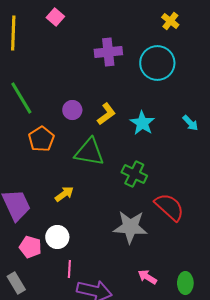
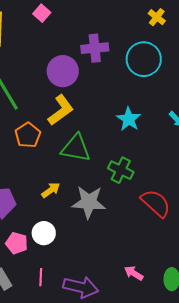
purple circle: (72, 110) -> (63, 71), moved, size x1.6
yellow L-shape: (106, 114) -> (61, 110), moved, size x1.4
gray star: (130, 227) -> (89, 202), moved
pink line: (69, 269) -> (41, 277), moved

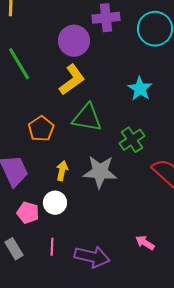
orange pentagon: (28, 135) -> (41, 129), moved
green cross: (121, 170) -> (132, 140), turned 30
yellow arrow: (51, 190) -> (62, 171), moved, turned -42

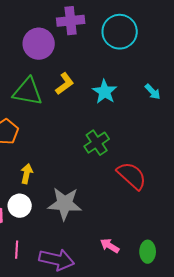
yellow L-shape: (72, 80) -> (65, 84), moved, size x0.7
green triangle: (87, 118) -> (28, 92), moved
gray star: (100, 172) -> (65, 204), moved

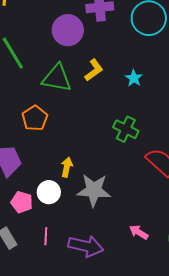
cyan star: (105, 92) -> (134, 78), size x0.7
green cross: (97, 143) -> (126, 129), turned -30
yellow arrow: (27, 174) -> (67, 167), moved

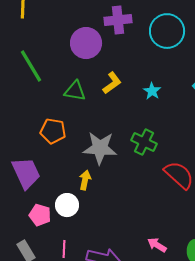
green triangle: (57, 78) -> (75, 91), size x0.7
orange pentagon: (35, 118) -> (53, 131), turned -30
gray star: (94, 190) -> (100, 148), moved

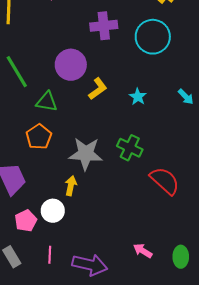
purple circle: (86, 43) -> (71, 65), moved
green triangle: (75, 91) -> (47, 102), moved
orange pentagon: (53, 131) -> (39, 137), turned 30
pink pentagon: (40, 215) -> (26, 221), turned 30

